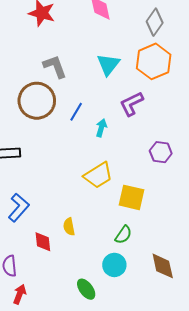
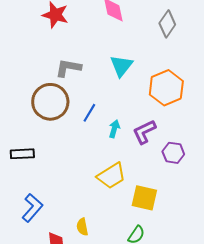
orange hexagon: (154, 61) -> (166, 88), moved
gray L-shape: (55, 66) -> (68, 68), turned -60
purple L-shape: (131, 104) -> (144, 132), moved

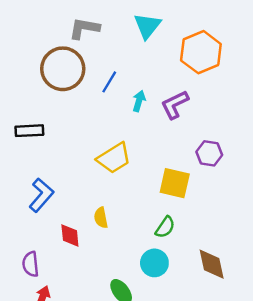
purple hexagon: (173, 153) -> (209, 153), moved
yellow trapezoid: (111, 176) -> (114, 158), moved

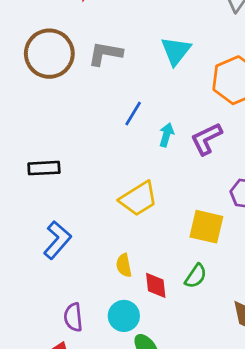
brown circle: (63, 69) -> (49, 54), moved
red diamond: (70, 236) -> (156, 285), moved
cyan circle: (154, 263) -> (124, 316), moved
purple semicircle: (31, 264) -> (73, 317), moved

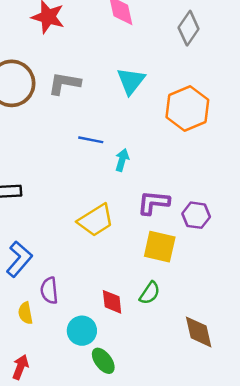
blue line: (133, 113) -> (91, 140), turned 70
purple L-shape: (206, 139) -> (153, 203), moved, turned 32
yellow semicircle: (124, 265) -> (25, 313), moved
purple semicircle: (73, 317) -> (49, 290), moved

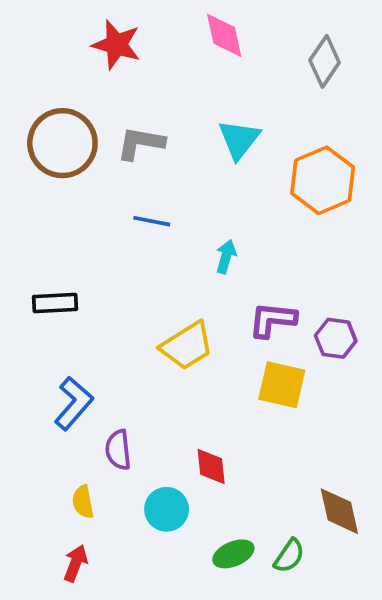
blue line: (91, 140) -> (152, 221), moved
green semicircle: (150, 293) -> (289, 556), moved
yellow semicircle: (25, 313) -> (83, 502), moved
green ellipse: (103, 361) -> (233, 554), moved, turned -76

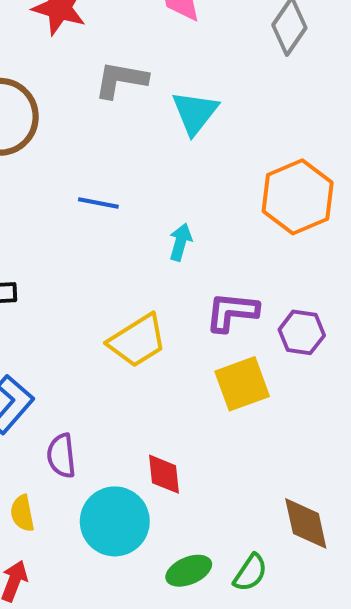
gray L-shape: (141, 143) -> (121, 80), moved
orange hexagon: (323, 180) -> (298, 197), moved
yellow square: (282, 385) -> (242, 384), turned -33
cyan circle: (167, 509) -> (115, 521), size x1.4

